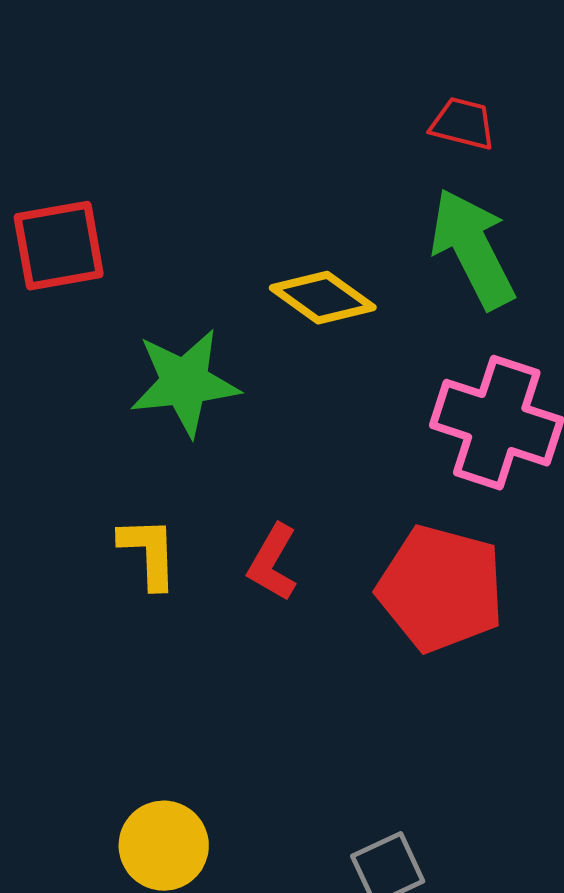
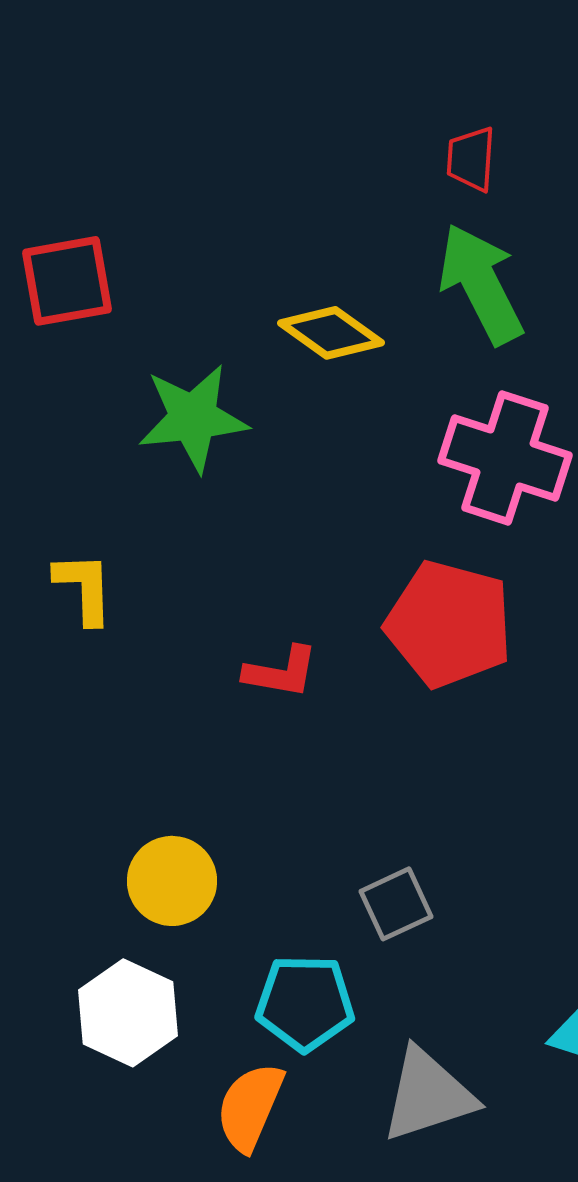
red trapezoid: (463, 124) -> (471, 159), turned -100
yellow L-shape: (149, 553) -> (84, 588), moved
red L-shape: (273, 563) -> (281, 672), moved, turned -110

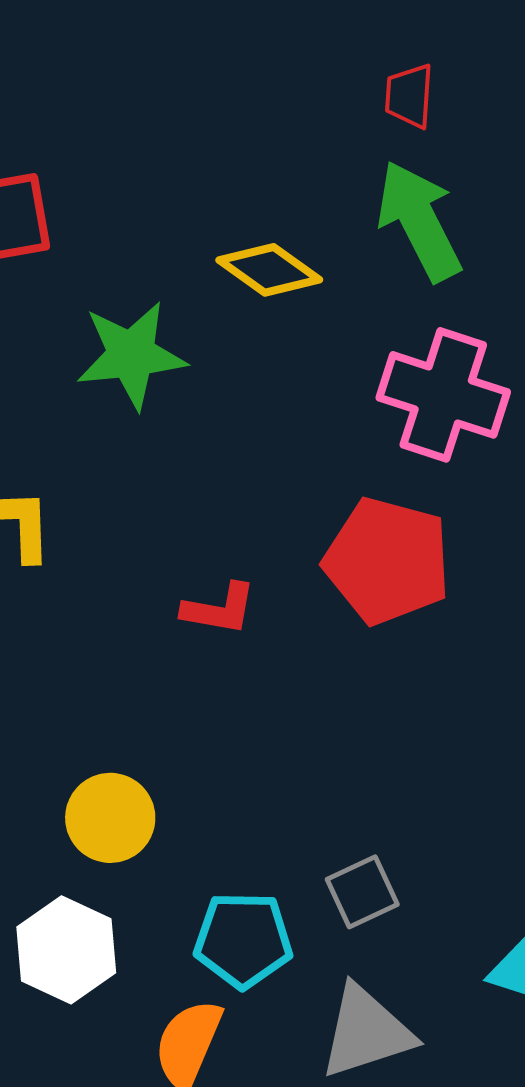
gray square: (396, 904) -> (362, 892), moved

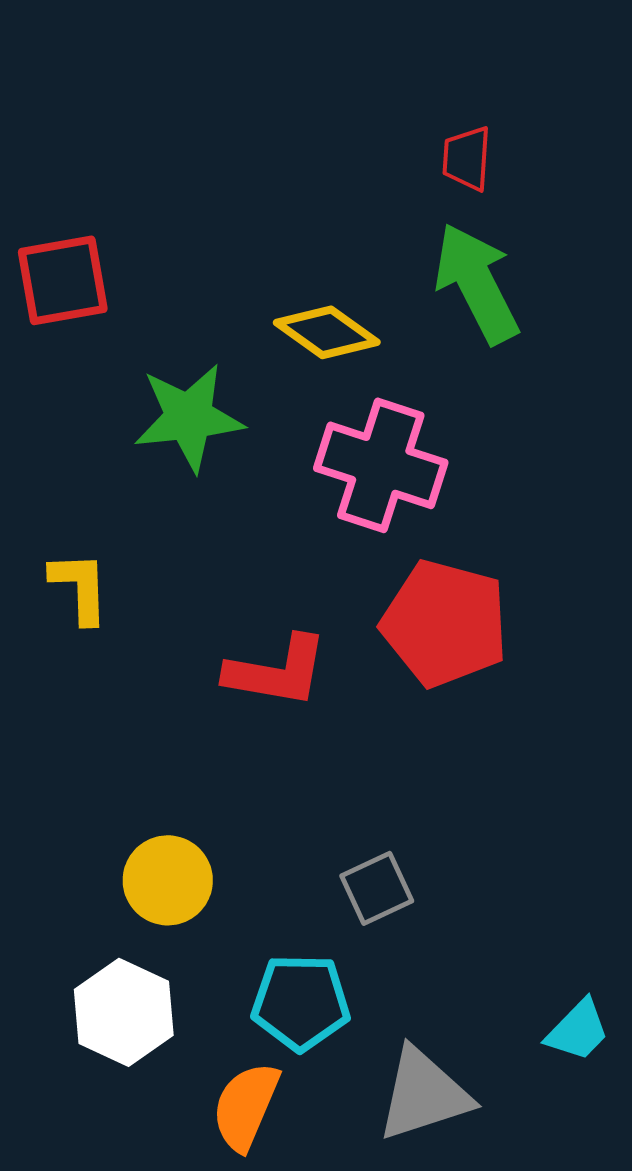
pink cross: (443, 395) -> (381, 465), moved
red L-shape: (219, 609) -> (277, 671), size x1.4
gray square: (362, 892) -> (377, 888), moved

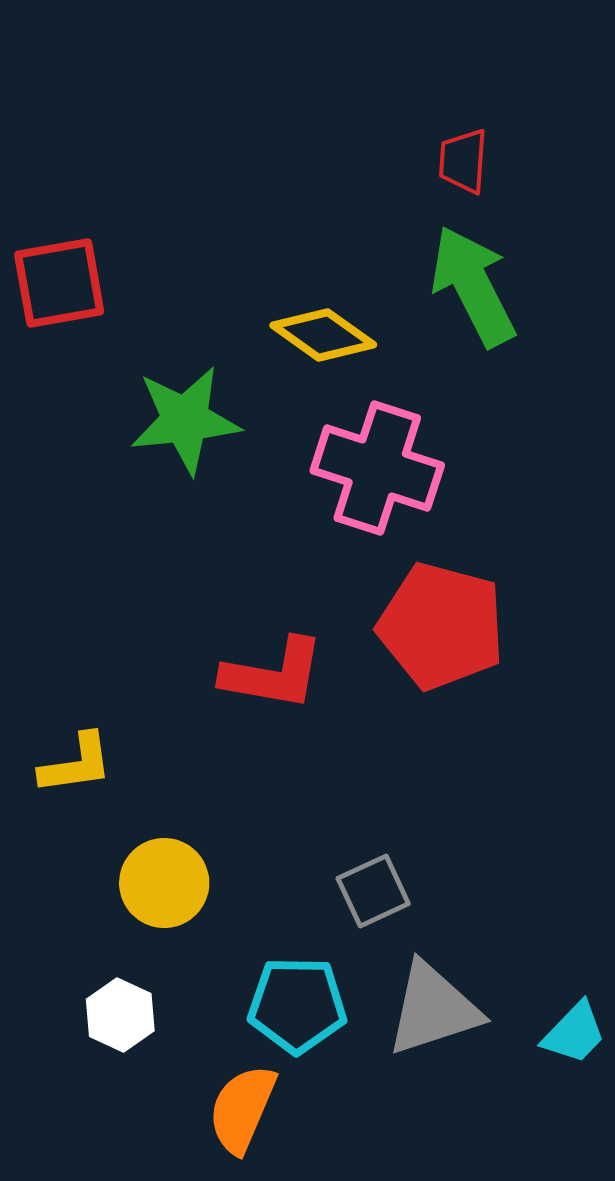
yellow L-shape: (80, 587) -> (76, 764), moved, turned 84
white hexagon: (124, 1012) -> (120, 1015), size x0.7
gray triangle: (424, 1094) -> (433, 1009), moved

